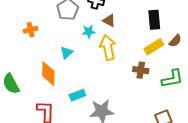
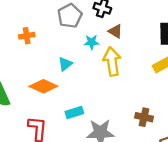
brown cross: (141, 70) -> (144, 117), moved
orange diamond: (48, 74) -> (43, 86), turned -70

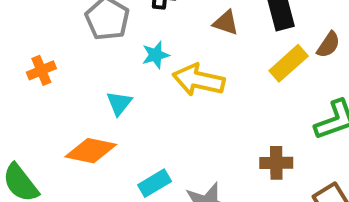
brown triangle: (115, 31) -> (226, 23), moved
yellow arrow: (112, 61) -> (199, 80), turned -56

